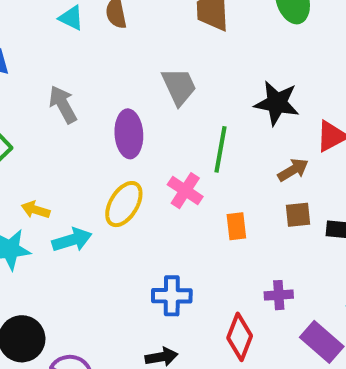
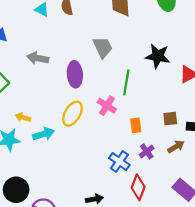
gray arrow: (63, 104) -> (38, 58), turned -50
brown arrow: (293, 170) -> (176, 147), moved
purple cross: (279, 295) -> (147, 151), moved, turned -32
blue cross: (172, 296) -> (119, 162), moved, turned 35

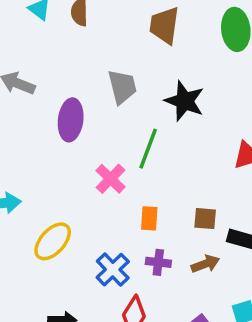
black star: (158, 56) -> (185, 101), moved
yellow ellipse: (72, 114) -> (53, 241), moved
purple cross: (147, 151) -> (158, 262), turned 32

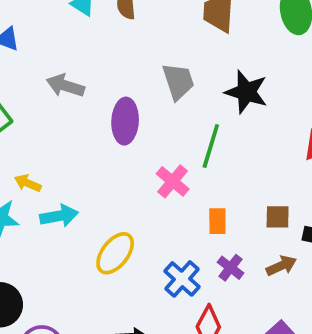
purple cross: (158, 262) -> (231, 268), turned 35

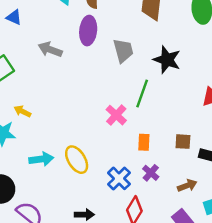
purple ellipse: (125, 121) -> (88, 31), moved
cyan arrow: (59, 216) -> (41, 159), moved
yellow ellipse: (115, 253) -> (77, 160), turned -72
brown arrow: (281, 266) -> (187, 186), moved

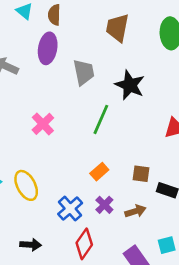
pink cross: (116, 115) -> (43, 124), moved
orange rectangle: (144, 142) -> (99, 172), turned 42
brown arrow: (187, 186) -> (135, 211), moved

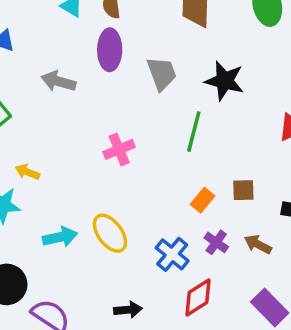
pink cross: (43, 124) -> (119, 149), turned 30
brown square: (141, 174) -> (243, 190), moved
brown arrow: (135, 211) -> (258, 244), turned -126
red diamond: (84, 244) -> (198, 297), turned 32

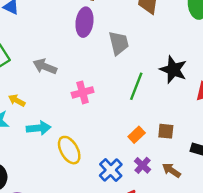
gray arrow: (58, 81) -> (45, 66), moved
black star: (225, 81) -> (173, 70), moved
cyan arrow: (60, 237) -> (39, 128), moved

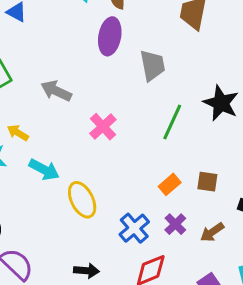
pink cross: (83, 92) -> (103, 127), turned -30
cyan arrow: (39, 128) -> (44, 170), turned 30
brown arrow: (171, 170) -> (212, 232), turned -72

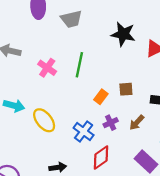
gray trapezoid: (152, 65) -> (71, 19), turned 100
green line: (172, 122) -> (79, 65), moved
purple cross: (175, 224) -> (111, 123), turned 32

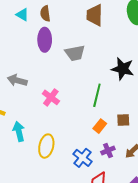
green line: (79, 65) -> (97, 95), moved
cyan arrow: (14, 106) -> (19, 131), turned -120
yellow ellipse: (44, 120) -> (46, 146), turned 50

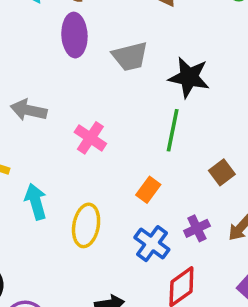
black star: (123, 69) -> (189, 77), moved
brown square: (123, 120) -> (222, 172), turned -32
orange rectangle: (100, 126) -> (148, 190), moved

